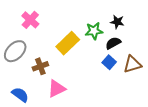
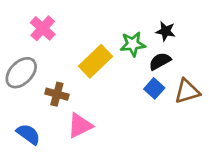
brown cross: (40, 66) -> (57, 94), turned 35

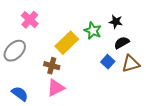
green star: (133, 44) -> (93, 31), turned 30
black semicircle: (160, 61) -> (122, 43), moved
brown cross: (57, 94) -> (52, 66), moved

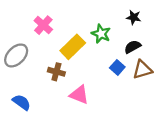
pink cross: (30, 20) -> (43, 25), moved
black star: (116, 22) -> (134, 17), moved
pink triangle: (56, 88) -> (79, 95), moved, turned 48

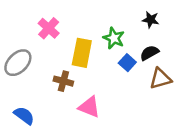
yellow rectangle: (73, 47) -> (82, 53), turned -35
blue square: (117, 67) -> (127, 63), moved

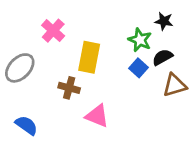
green star: (114, 38) -> (140, 40), moved

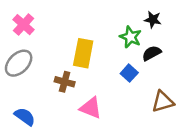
pink cross: (53, 31) -> (24, 25), moved
blue square: (139, 68) -> (129, 73), moved
brown triangle: (175, 85) -> (163, 102), moved

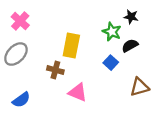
blue semicircle: (25, 117) -> (21, 100), turned 108

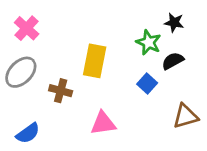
brown cross: (55, 70) -> (61, 91), moved
pink triangle: (78, 92) -> (103, 123), turned -30

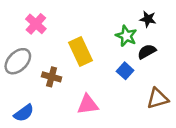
pink cross: (27, 28) -> (36, 24), moved
yellow rectangle: (95, 61) -> (80, 52), turned -36

